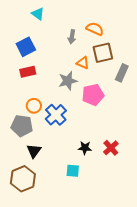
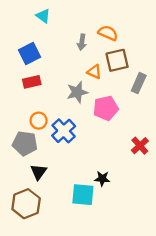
black star: (85, 148) -> (102, 179), moved
red cross: (111, 148) -> (140, 146), moved
cyan square: (73, 171) -> (83, 195), size x1.5

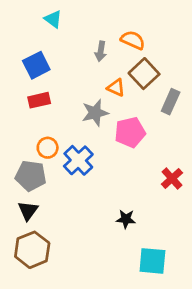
brown square: (117, 60) -> (144, 74), turned -30
black triangle: (39, 172) -> (28, 211), moved
cyan square: (83, 195) -> (152, 261), moved

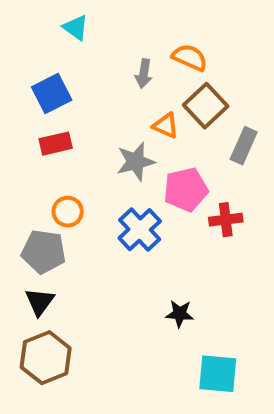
blue cross: (78, 160) -> (140, 230), moved
red cross: (172, 178) -> (226, 220), moved, turned 35

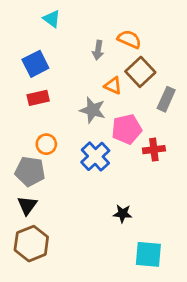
gray star: (136, 162) -> (93, 110), turned 30

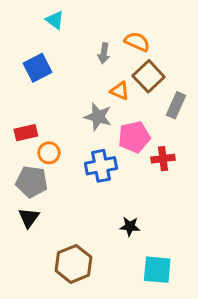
red rectangle: (38, 98) -> (26, 133), moved
blue cross: (95, 156) -> (101, 166), turned 32
brown hexagon: (31, 244) -> (74, 264), moved

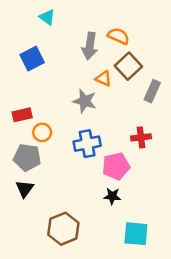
gray arrow: (104, 53) -> (90, 46), size x1.5
pink pentagon: (134, 137) -> (116, 166), moved

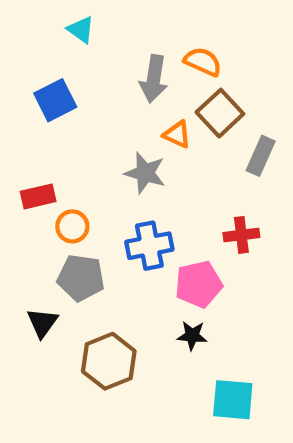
gray pentagon: (27, 157) -> (81, 278), moved
brown hexagon: (63, 229) -> (109, 361), moved

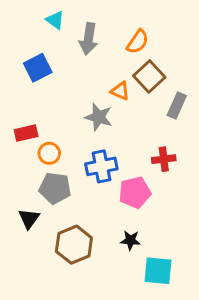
orange semicircle: (203, 62) -> (138, 42), turned 100
gray arrow: (154, 79) -> (88, 39), moved
black star: (192, 336) -> (130, 240), moved

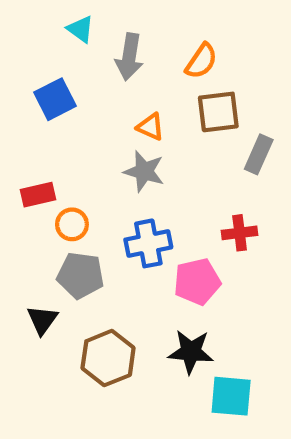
brown square: (149, 77) -> (218, 112), turned 36
orange triangle: (120, 91) -> (150, 127), moved
black star: (130, 240) -> (191, 352), size x1.5

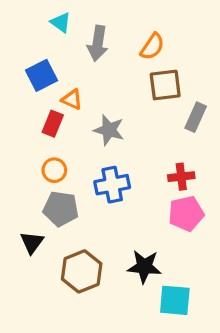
orange triangle: (150, 127) -> (72, 100), moved
red rectangle: (38, 195) -> (53, 124), moved, turned -55
pink pentagon: (197, 282) -> (186, 214), moved

